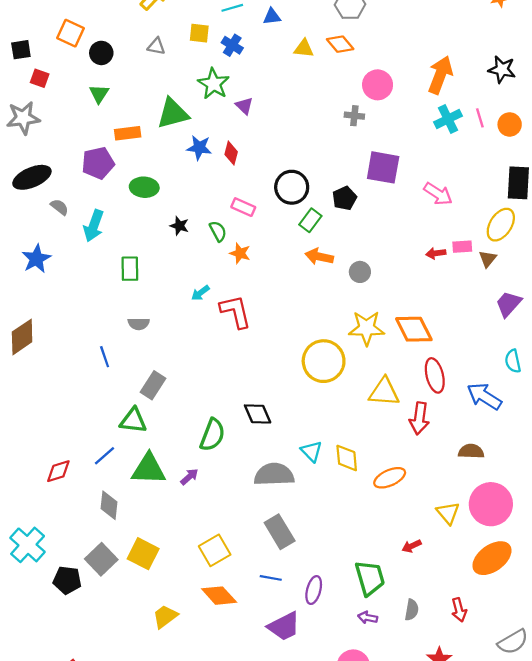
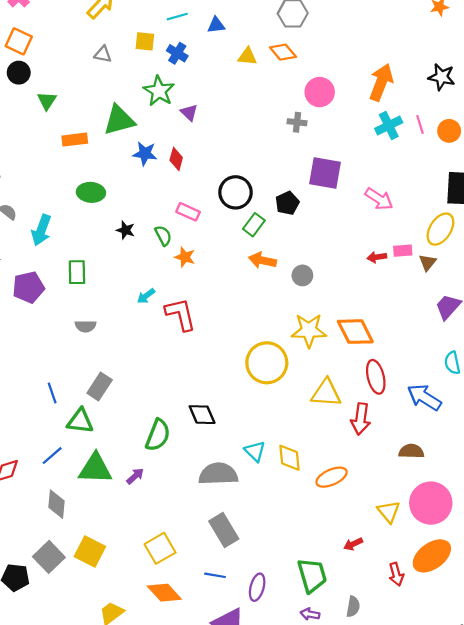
black circle: (101, 53) -> (19, 73), moved
purple pentagon: (98, 163) -> (28, 287), moved
blue line: (105, 357) -> (52, 393), moved
red arrow: (459, 610) -> (396, 574), moved

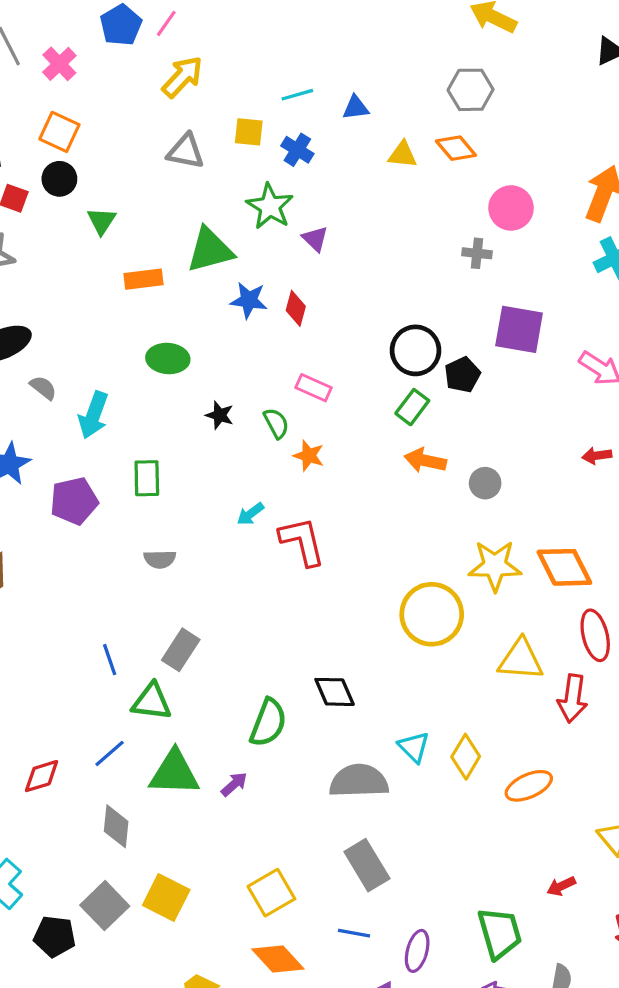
gray triangle: (103, 54) -> (186, 151), size x1.4
black circle: (236, 192) -> (416, 350), moved
yellow diamond: (289, 458) -> (466, 757), turned 36

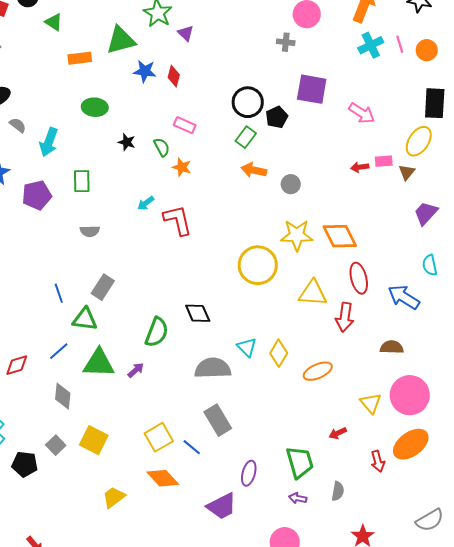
green triangle: (101, 221) -> (54, 22), turned -30
gray square: (105, 906) -> (56, 445), size x0.7
blue line: (354, 933) -> (192, 447), moved, turned 30

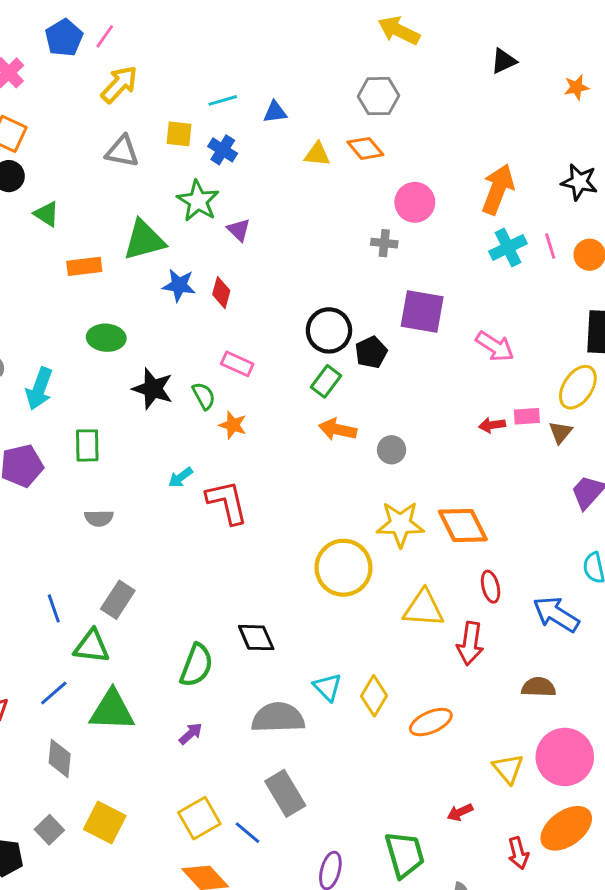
black star: (127, 142) -> (153, 389), size x1.6
red ellipse: (359, 278) -> (491, 587), size x0.7
purple arrow: (136, 370) -> (191, 734), moved

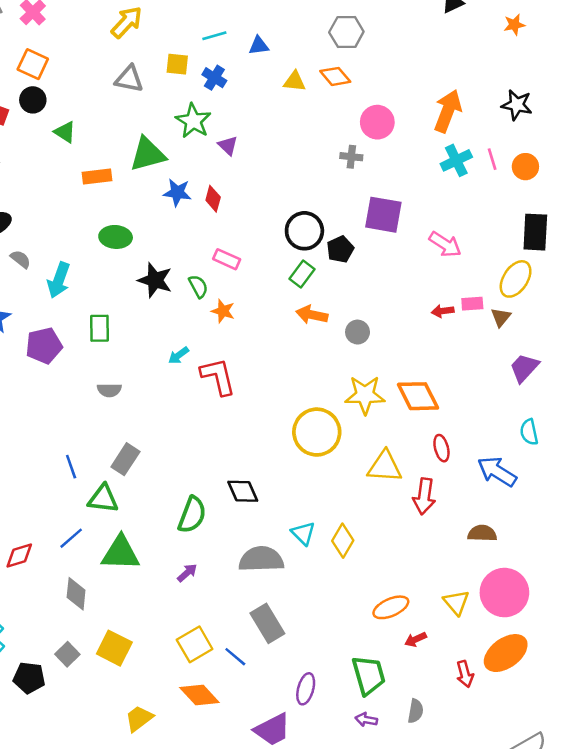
orange ellipse: (431, 722) -> (391, 607), moved

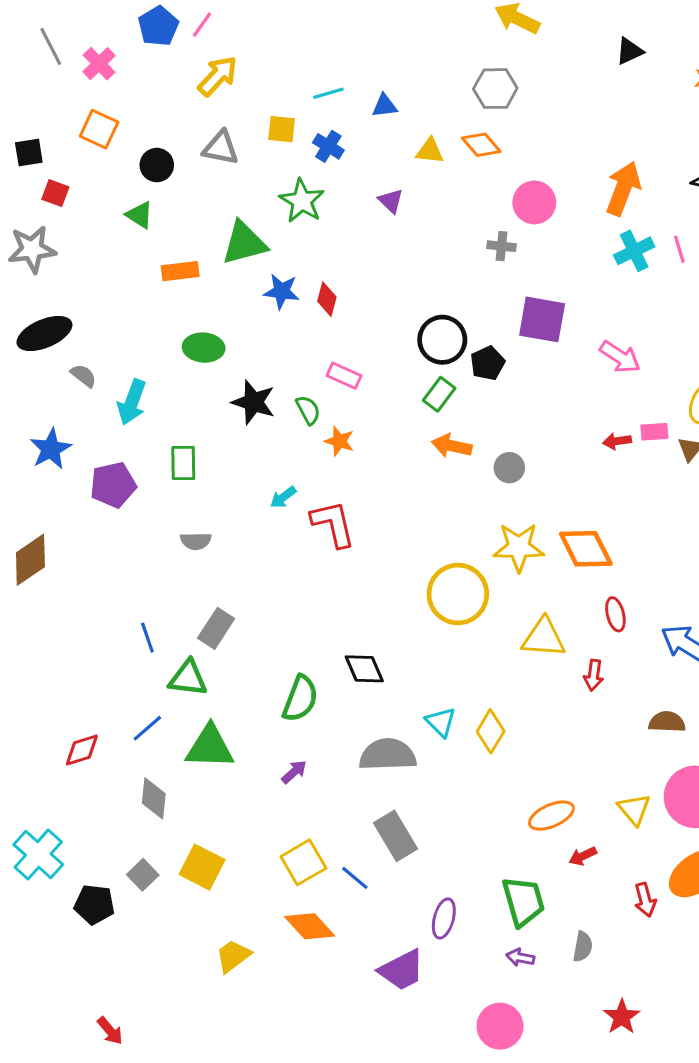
black circle: (33, 100) -> (157, 165), moved
purple triangle: (228, 146) -> (391, 201), moved
red arrow: (424, 496) -> (594, 675), size x0.7

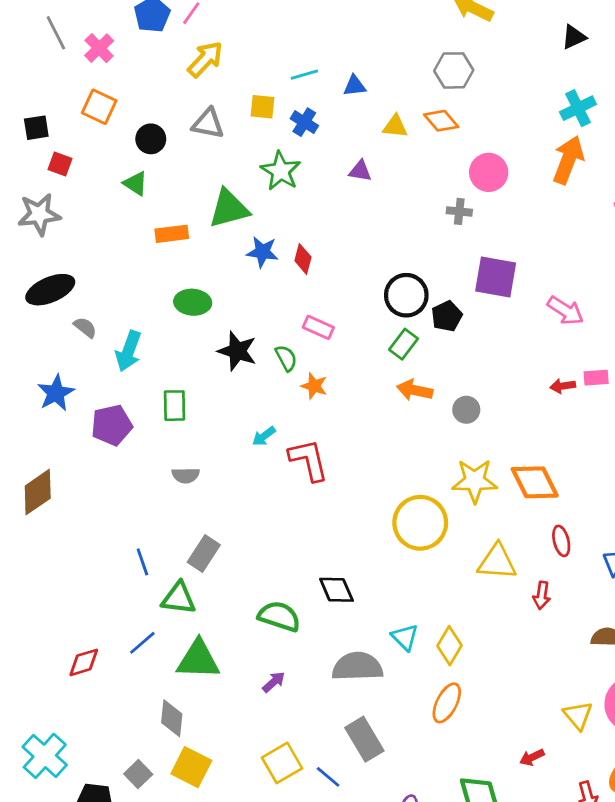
purple triangle: (391, 201) -> (360, 171), turned -35
cyan cross: (634, 251) -> (578, 108), moved
green semicircle: (300, 699) -> (279, 616), turned -93
gray diamond: (154, 798) -> (172, 718), moved
orange ellipse: (551, 816) -> (447, 703), moved, turned -39

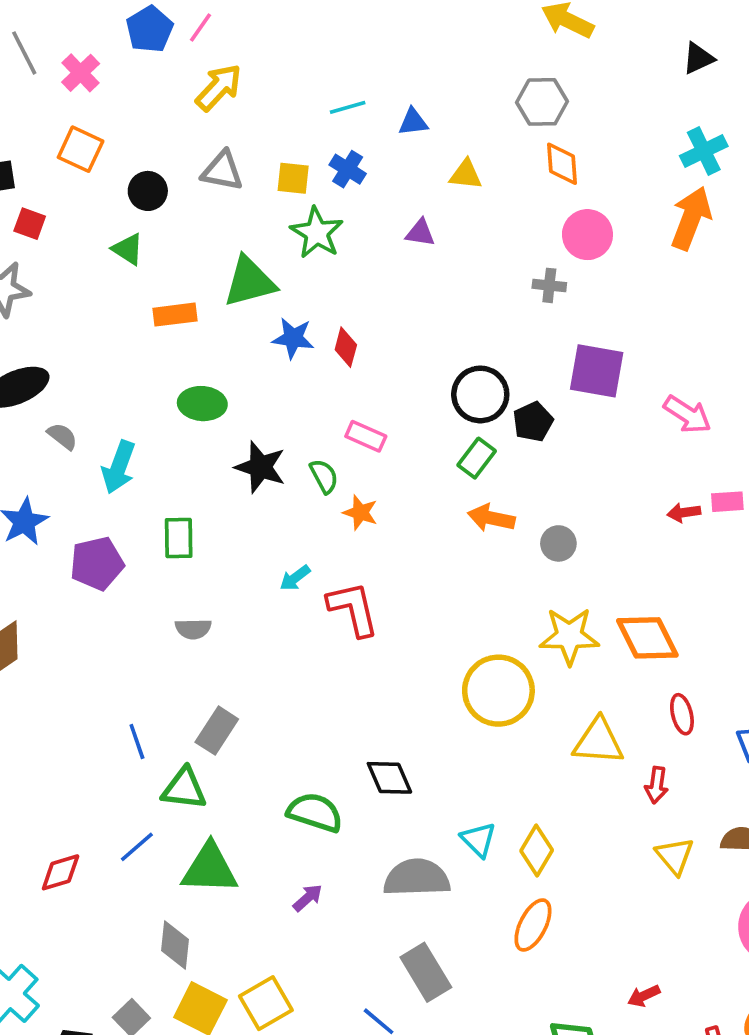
yellow square: (262, 107) -> (293, 178), moved
orange diamond: (441, 121) -> (562, 164), moved, turned 36
yellow triangle: (578, 715) -> (675, 856), moved
yellow square: (282, 763) -> (266, 1003), moved

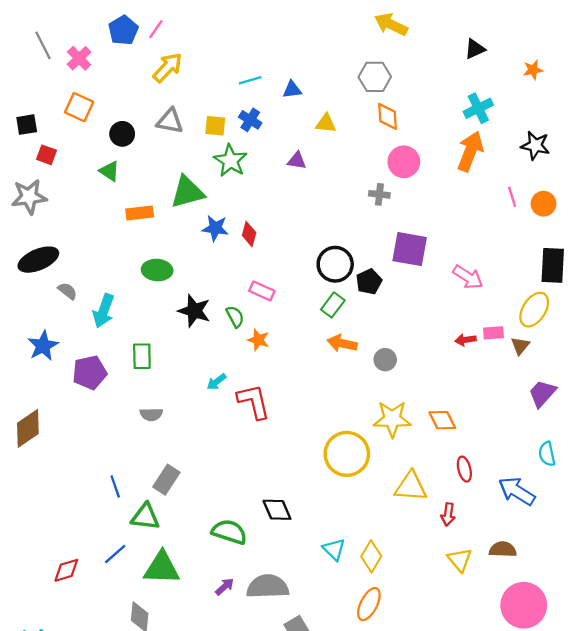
orange diamond: (647, 638) -> (442, 420), size x0.7
gray semicircle: (417, 878) -> (268, 587), moved

